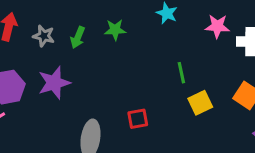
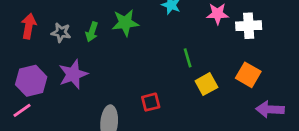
green star: (115, 30) -> (125, 23), size x1.4

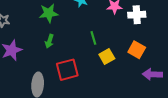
green arrow: (92, 32) -> (49, 41), moved
red square: (151, 102) -> (67, 70), size x1.6

